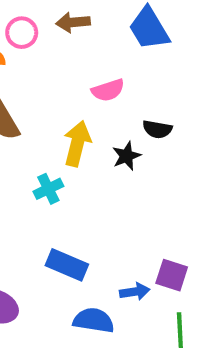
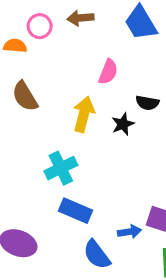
pink semicircle: (108, 90) -> (108, 72), turned -50
cyan cross: (48, 189) -> (61, 168), moved, size x1.4
blue semicircle: (94, 320) -> (97, 255), turned -136

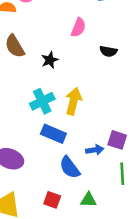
yellow arrow: (84, 114) -> (73, 101), moved
black star: (123, 124) -> (50, 60), moved

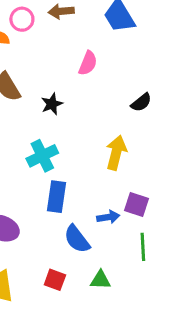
black semicircle: (108, 51) -> (141, 102), moved, turned -49
yellow arrow: (73, 101) -> (116, 153), moved
blue rectangle: (53, 134) -> (56, 197), turned 75

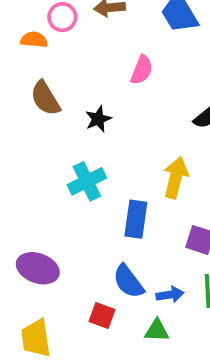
blue rectangle: (56, 197) -> (136, 219), moved
blue arrow: (108, 217) -> (170, 295), moved
red square: (55, 280) -> (102, 315), moved

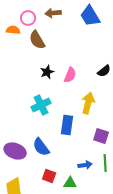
pink semicircle: (142, 70) -> (70, 75), moved
brown semicircle: (45, 98) -> (37, 40), moved
blue semicircle: (128, 281) -> (41, 147), moved
green triangle: (157, 331) -> (70, 183), moved

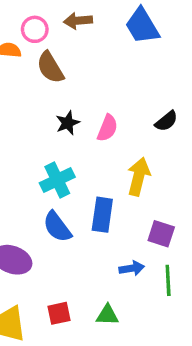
blue semicircle: (41, 147) -> (57, 227), moved
blue arrow: (85, 165) -> (132, 268), moved
red square: (49, 176) -> (59, 313), moved, turned -32

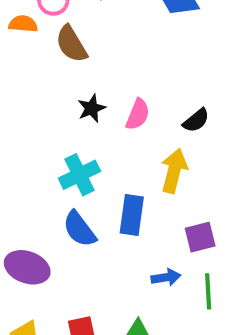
black semicircle: (166, 121) -> (196, 120), moved
purple square: (161, 234) -> (200, 237), turned -32

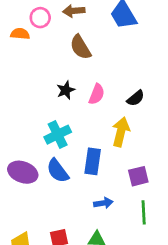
brown semicircle: (71, 44) -> (81, 47), moved
purple ellipse: (27, 267) -> (23, 172), moved
blue arrow: (166, 277) -> (103, 203), moved

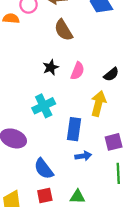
blue semicircle: (58, 171) -> (44, 169), moved
blue arrow: (103, 203) -> (83, 156), moved

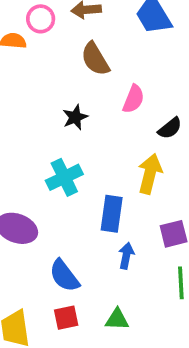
pink semicircle: (77, 71) -> (133, 99), moved
blue arrow: (83, 156) -> (126, 256), turned -70

